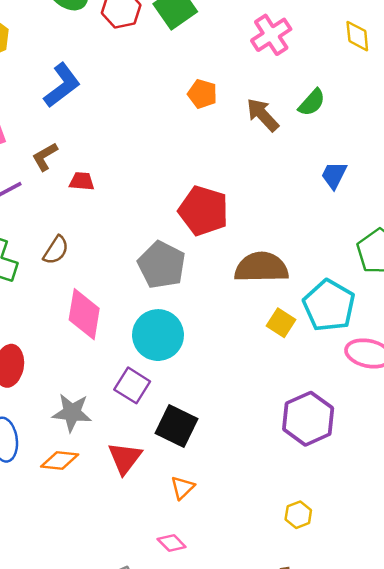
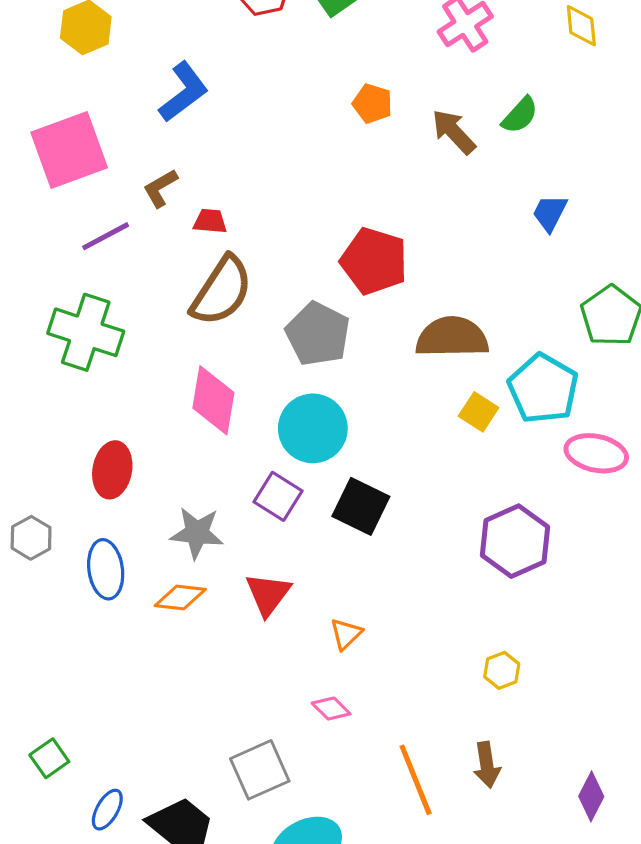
brown semicircle: (56, 250) -> (222, 291), moved, size x1.8
black square: (176, 426) -> (361, 506), moved

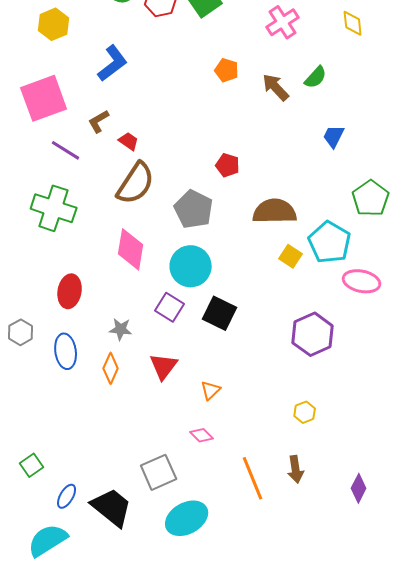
red trapezoid: (210, 221) -> (129, 141), turned 30
purple line: (106, 236) -> (66, 150), turned 60
red pentagon: (374, 261) -> (228, 165), size x0.6
gray star: (197, 533) -> (121, 329), size x0.7
orange diamond: (180, 597) -> (111, 368), turned -72

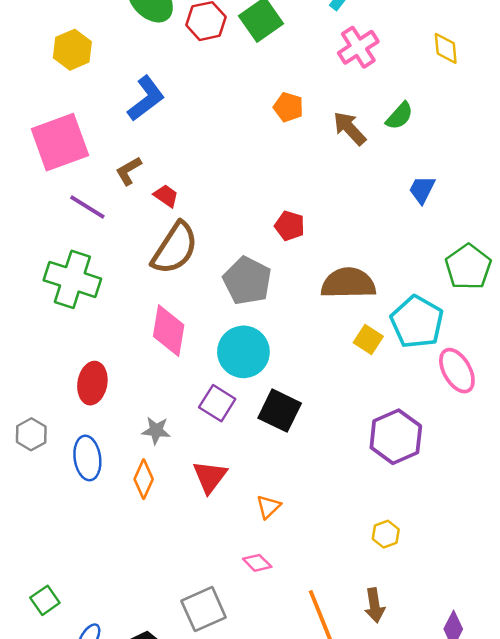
pink ellipse: (362, 281) -> (457, 371), turned 48

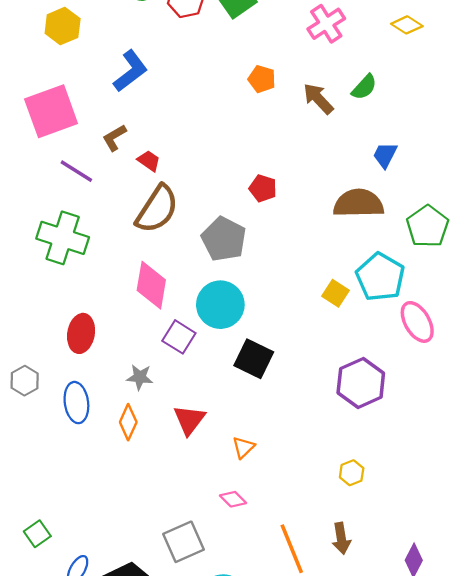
yellow diamond: (446, 48) -> (407, 25), turned -52
brown semicircle: (348, 283) -> (358, 203), moved
purple square: (217, 403) -> (179, 337), moved

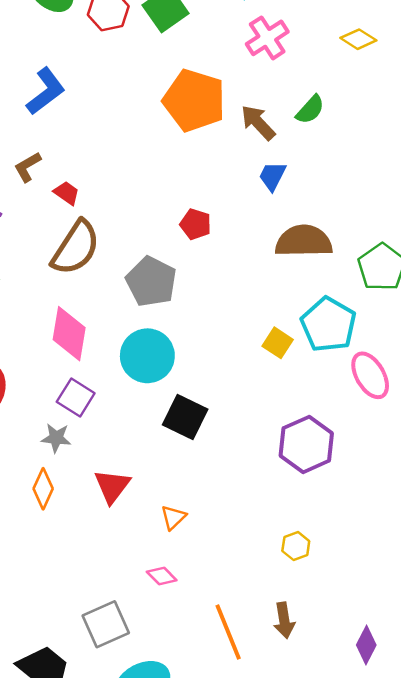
orange pentagon: (262, 79) -> (194, 100), size x2.0
blue trapezoid: (385, 155) -> (272, 176), moved
purple square: (179, 337) -> (76, 397), moved

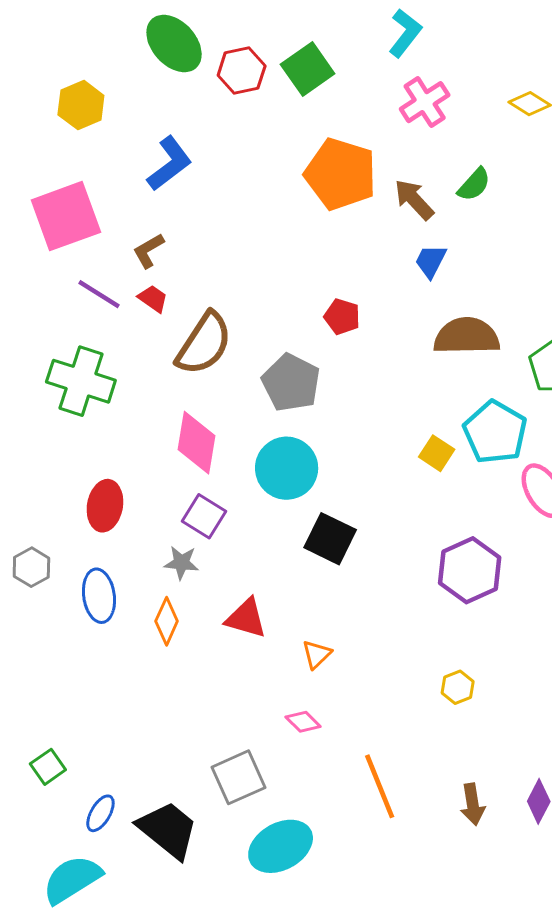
red trapezoid: (67, 193) -> (153, 299), moved
red triangle: (112, 486) -> (246, 618), turned -51
brown arrow: (284, 620) -> (473, 804), moved

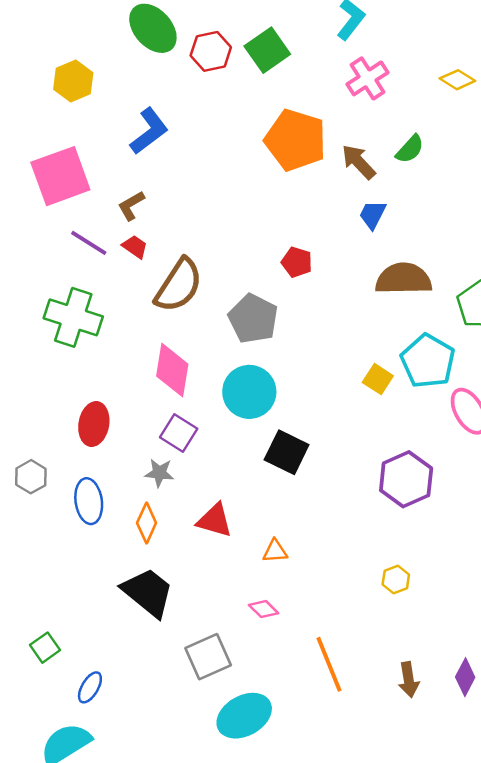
orange triangle: (317, 654) -> (275, 551), turned 40
black trapezoid: (168, 830) -> (148, 592), moved

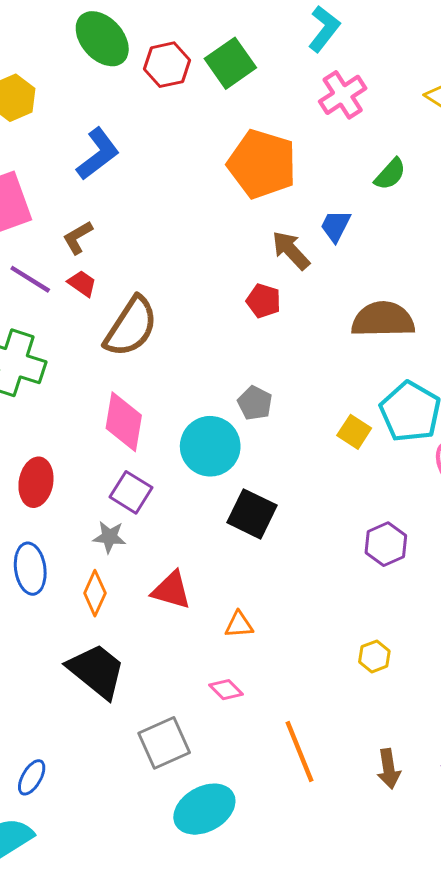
brown arrow: (359, 162) -> (291, 250), moved
blue trapezoid: (373, 215) -> (335, 226), moved
gray pentagon: (253, 319) -> (255, 403), moved, size x0.6
purple hexagon: (406, 479) -> (386, 544), size x0.7

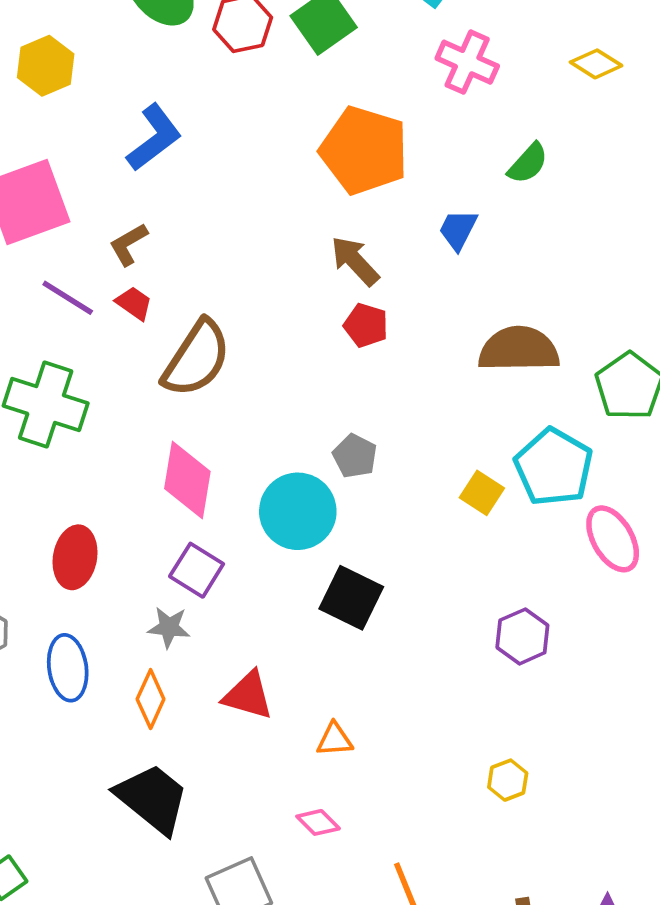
pink cross: (343, 95) -> (467, 62), turned -33
brown arrow: (291, 250) -> (355, 261), moved

